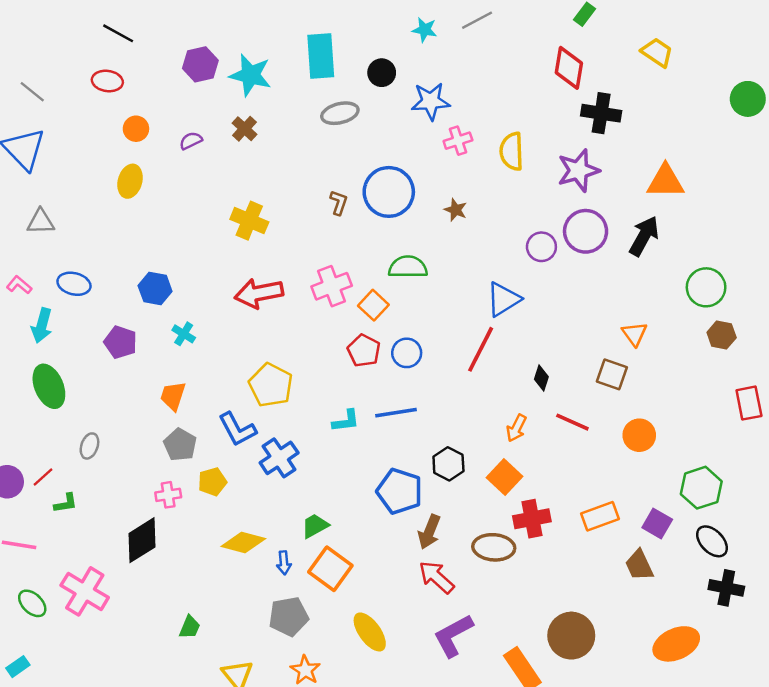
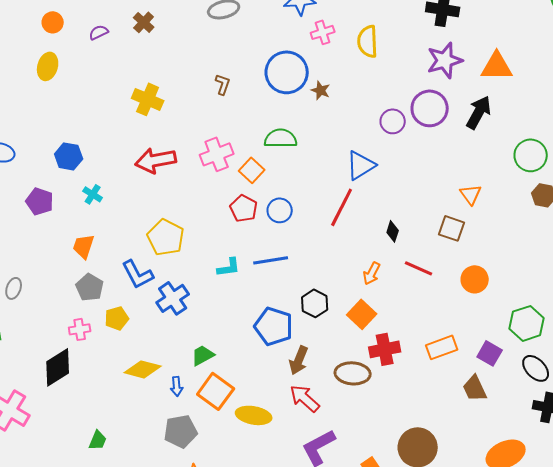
purple star: (578, 170) -> (445, 60), moved
blue circle: (389, 192) -> (287, 72), moved
yellow ellipse: (370, 632) -> (254, 415), moved, turned -44

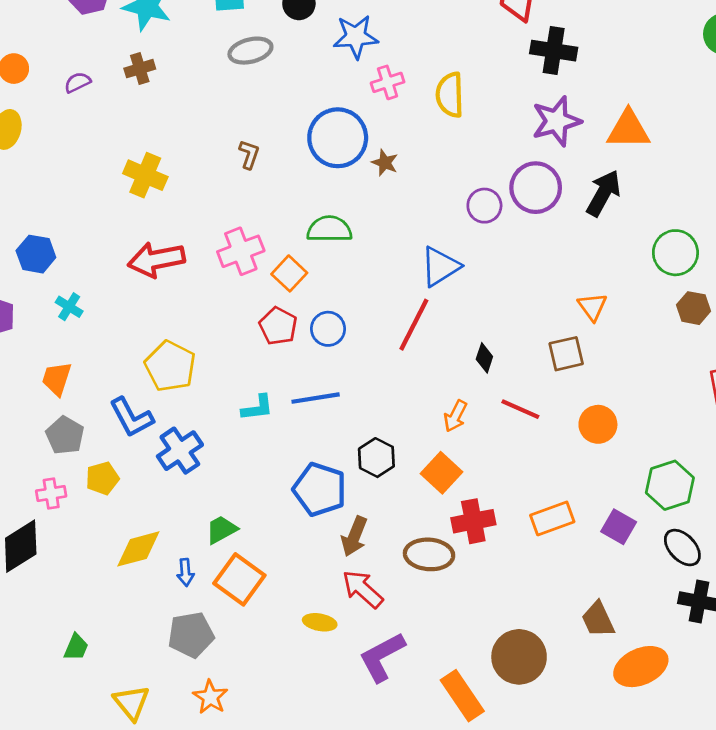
brown cross: (144, 22) -> (140, 69), turned 30
brown square: (452, 228) -> (566, 354), turned -32
yellow diamond: (143, 369) -> (138, 549), turned -30
brown trapezoid: (475, 388) -> (598, 620), moved
yellow ellipse: (254, 415) -> (320, 622), moved, size x0.7

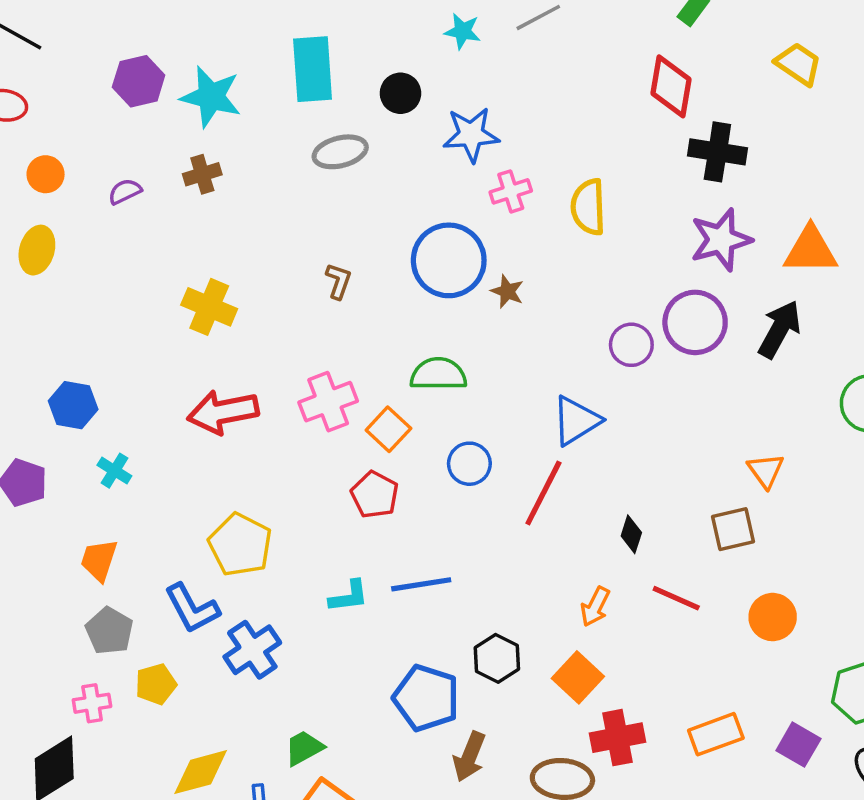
blue circle: (328, 329) -> (469, 464), moved

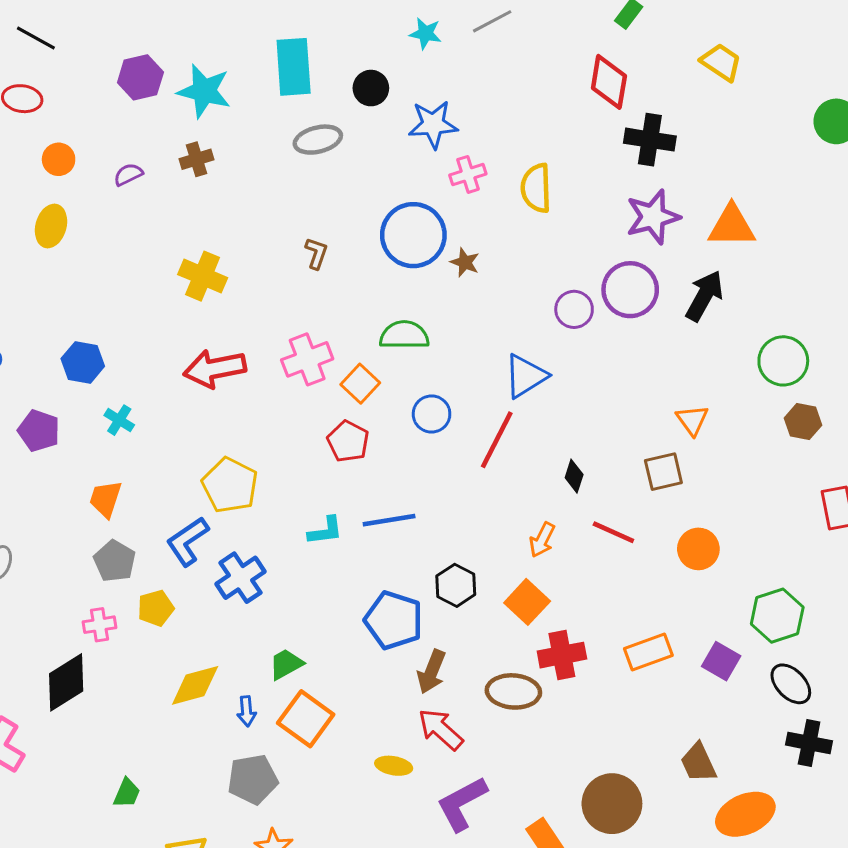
blue L-shape: (192, 608) -> (187, 541), turned 84

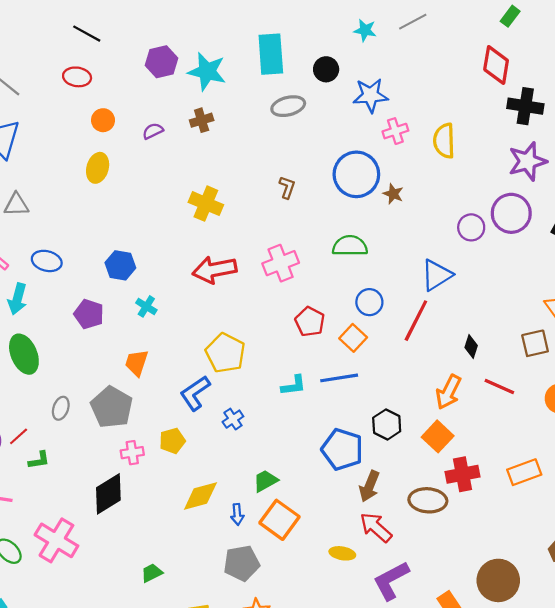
orange square: (360, 384) -> (353, 338), moved
orange arrow: (542, 540) -> (448, 392), size x1.4
gray pentagon: (115, 561) -> (112, 407), moved, size x1.4
blue cross: (241, 578) -> (233, 419), size x0.6
green trapezoid: (127, 793) -> (152, 573), turned -140

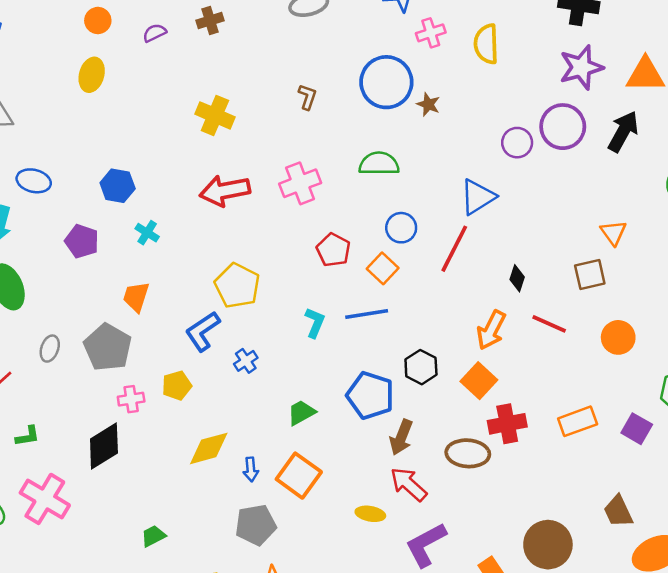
cyan L-shape: (294, 386) -> (315, 323), turned -60
green L-shape: (39, 460) -> (28, 436), moved
green trapezoid: (265, 481) -> (301, 413), moved

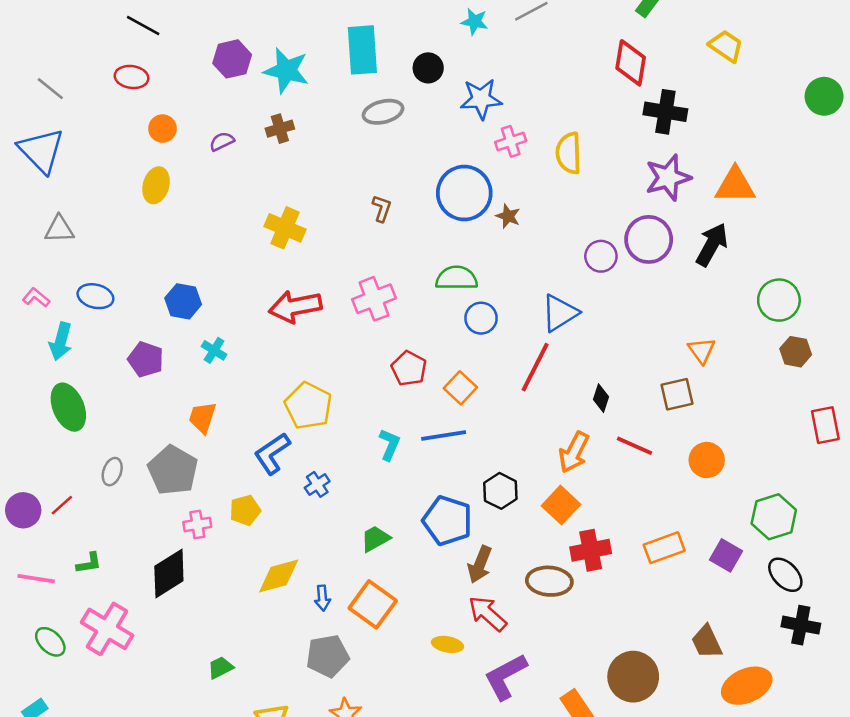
blue circle: (401, 228) -> (481, 318), moved

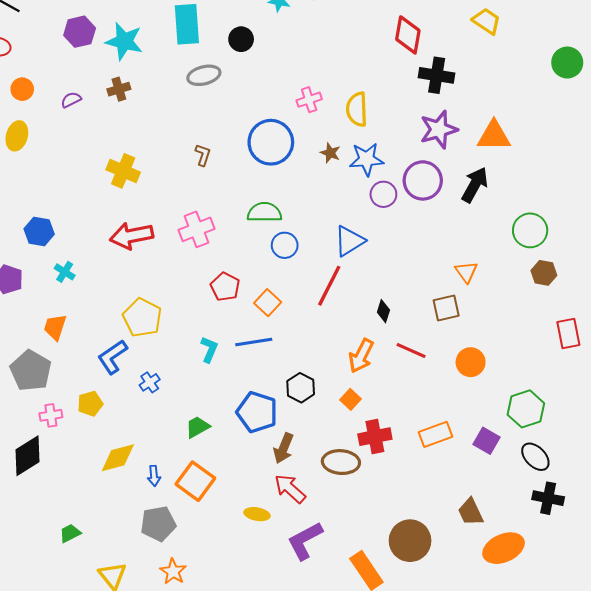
blue star: (481, 99) -> (366, 159), moved
brown star: (508, 216) -> (330, 153), moved
orange square: (561, 505) -> (351, 399), size x0.7

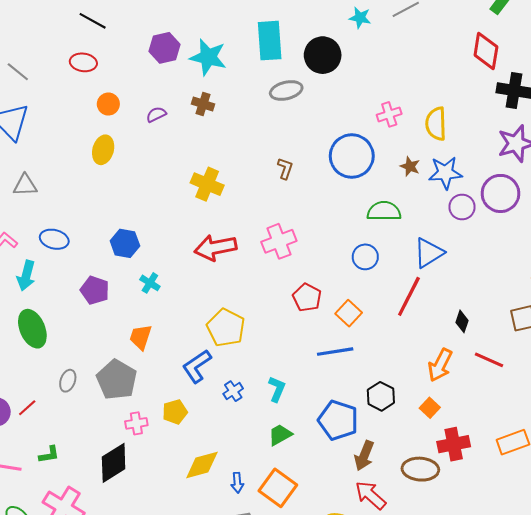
black circle: (241, 39) -> (323, 55), size x1.5
brown cross: (119, 89) -> (203, 104), turned 35
green semicircle: (264, 212) -> (384, 211), moved
cyan L-shape: (209, 349) -> (277, 389), moved

